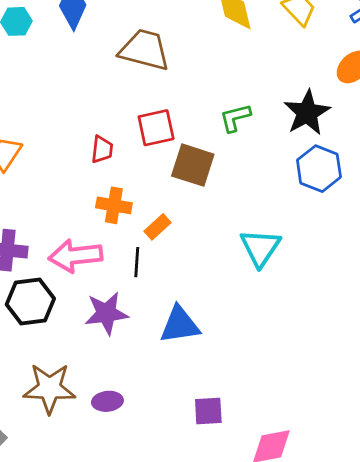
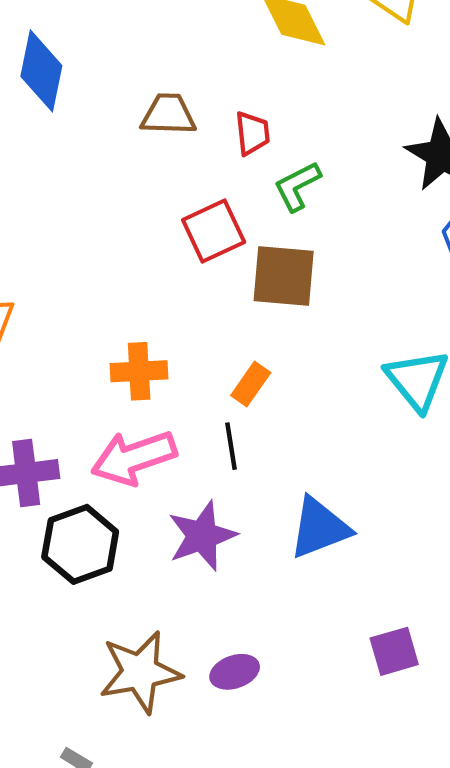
brown trapezoid: (145, 50) -> (168, 114), size x0.7
green L-shape: (235, 118) -> (297, 186), moved
red trapezoid: (102, 149) -> (252, 133), moved
orange cross: (114, 205) -> (139, 371), moved

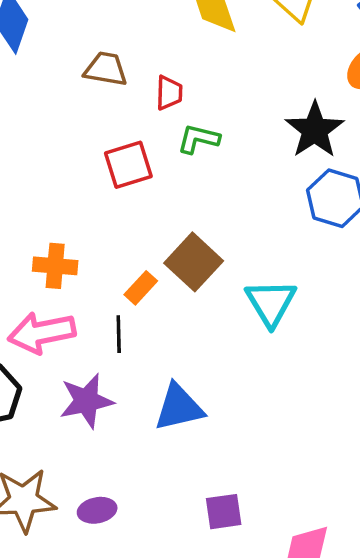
green L-shape: (297, 186) -> (198, 139), turned 33
brown square: (284, 276) -> (194, 262), moved, turned 30

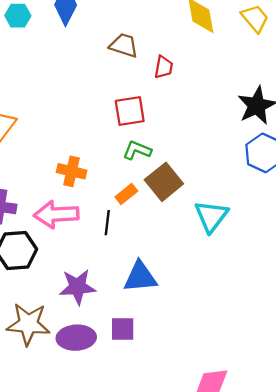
green L-shape: (198, 139) -> (137, 150), moved
purple star: (86, 401) -> (77, 287), moved
purple ellipse: (97, 510) -> (76, 338), size x1.5
purple square: (224, 512) -> (123, 329), moved

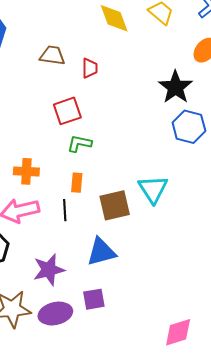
brown square: (164, 182) -> (115, 205), moved, turned 36
orange rectangle: (126, 194) -> (77, 183), turned -36

